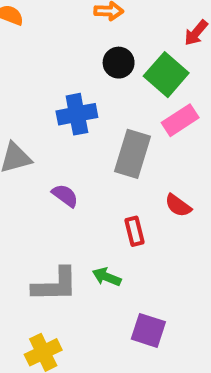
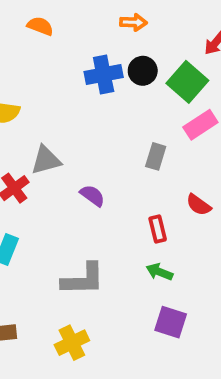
blue cross: (77, 114) -> (104, 74), moved
gray rectangle: (132, 154) -> (156, 156), size x0.6
green arrow: (107, 277) -> (159, 272), moved

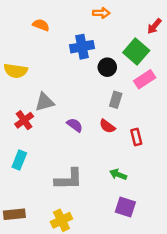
orange semicircle: (40, 26) -> (41, 25), moved
black circle: (143, 71) -> (107, 67), moved
red semicircle: (199, 205) -> (107, 126), moved
red rectangle: (158, 229) -> (136, 137), moved

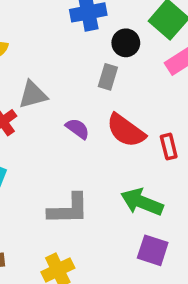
gray rectangle: (116, 100) -> (108, 77), moved
red semicircle: (107, 126) -> (126, 130), size x1.6
green arrow: (118, 174) -> (142, 202), size x1.6

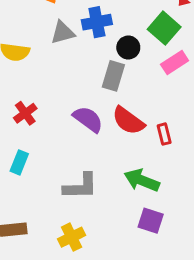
gray rectangle: (108, 77) -> (113, 76), size x1.4
gray triangle: (33, 95) -> (63, 33), moved
purple semicircle: (78, 129) -> (88, 119), size x1.5

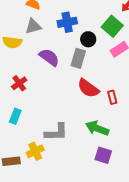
gray triangle: (63, 33) -> (33, 26), moved
purple semicircle: (88, 119) -> (49, 57), moved
yellow cross: (72, 237) -> (35, 151), moved

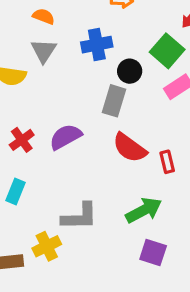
gray triangle: (33, 26) -> (44, 51), turned -42
purple semicircle: (49, 57) -> (66, 137), moved, turned -65
green arrow: (97, 128) -> (144, 210), turned 130

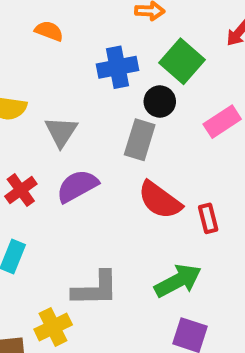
gray triangle: (44, 51) -> (61, 132), moved
green square: (167, 51) -> (182, 61), moved

